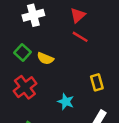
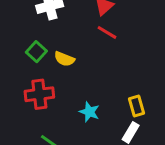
yellow rectangle: (97, 82) -> (136, 106), moved
red cross: (25, 87) -> (39, 94), turned 30

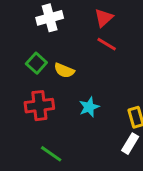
cyan star: (89, 112) -> (89, 107), moved, turned 30

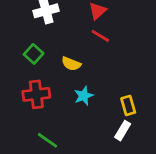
yellow semicircle: (64, 70) -> (71, 64), moved

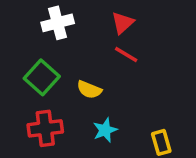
green square: (34, 54) -> (42, 77), size x1.4

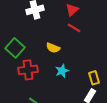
green square: (42, 77) -> (15, 48), moved

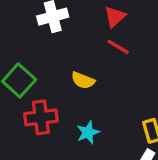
cyan star: (62, 71) -> (88, 132), moved

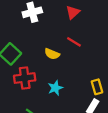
red line: (118, 47) -> (74, 42), moved

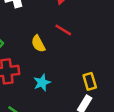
yellow semicircle: (52, 54) -> (38, 44), turned 40

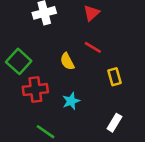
yellow rectangle: (90, 81) -> (114, 77), moved

